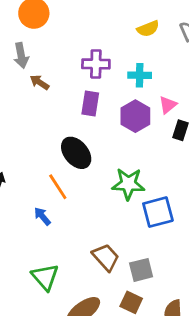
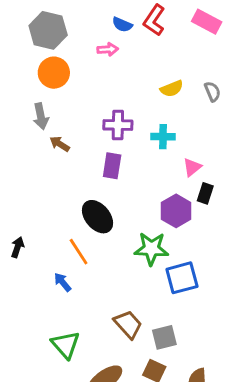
purple hexagon: (135, 116) -> (176, 211), moved

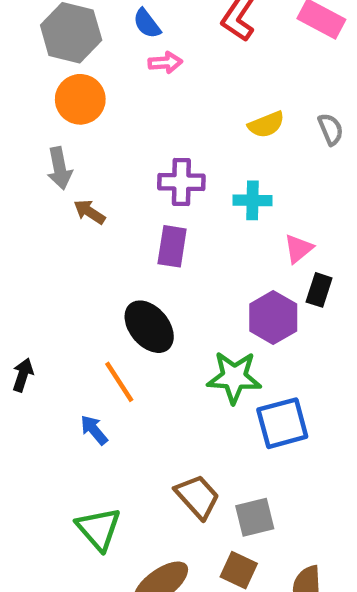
blue semicircle: (122, 25) -> (147, 24), moved, turned 30

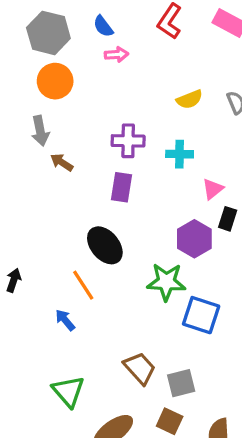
blue square: (282, 423) -> (201, 315), turned 33

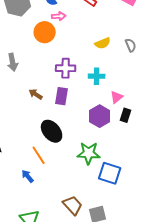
orange circle: (55, 81) -> (45, 32), moved
brown arrow: (62, 162) -> (36, 94), moved
purple hexagon: (194, 239) -> (100, 116), moved

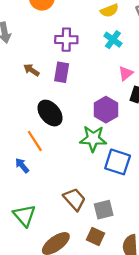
cyan cross: (97, 76) -> (113, 40), moved, turned 35
purple hexagon: (100, 116) -> (106, 110), moved

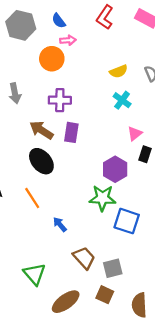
purple cross: (66, 40) -> (60, 100), moved
brown arrow: (31, 70) -> (41, 130), size x1.5
black ellipse: (50, 113) -> (41, 161), moved
orange line: (35, 141) -> (32, 198), moved
blue arrow: (22, 165) -> (60, 224), moved

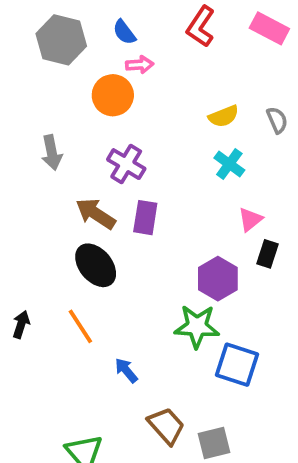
purple cross: (60, 100) -> (126, 164), turned 30

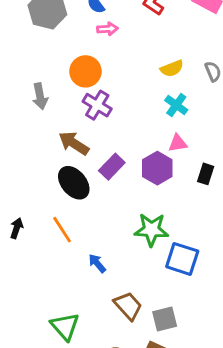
orange circle: (113, 95) -> (85, 71), moved
purple rectangle: (145, 218) -> (112, 167), moved, turned 35
pink triangle: (250, 219) -> (178, 143), moved, turned 30
purple hexagon: (218, 279) -> (157, 168), moved

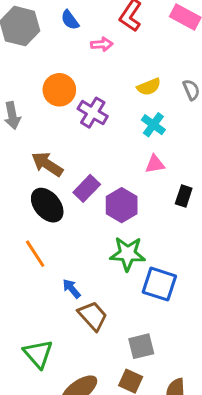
pink arrow: (107, 29) -> (102, 44), moved
purple cross: (97, 105) -> (93, 113), moved
purple hexagon: (157, 168) -> (122, 205), moved
brown trapezoid: (128, 306) -> (93, 316), moved

